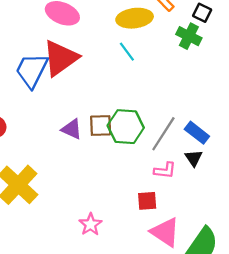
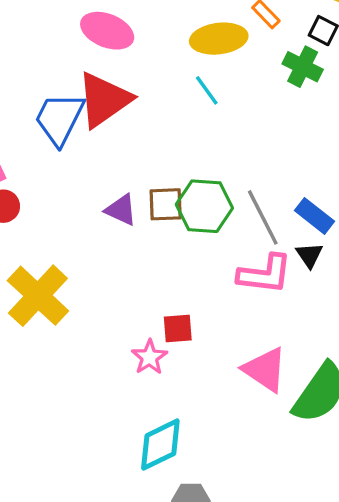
gray line: (163, 134) -> (263, 217), turned -60
pink L-shape: (165, 170) -> (265, 274), size x1.6
red square: (147, 201) -> (178, 328), moved

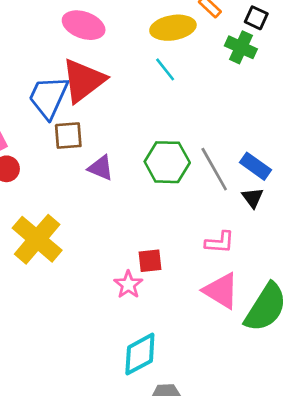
brown square: (166, 204) -> (68, 136), moved
pink L-shape: (265, 274) -> (220, 242), moved, size x0.7

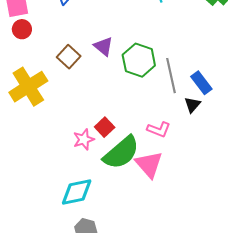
brown square: (68, 136) -> (69, 57), moved, turned 30
purple triangle: (101, 168) -> (103, 46), moved
red square: (150, 261) -> (105, 127), turned 36
green semicircle: (266, 307) -> (121, 153), moved

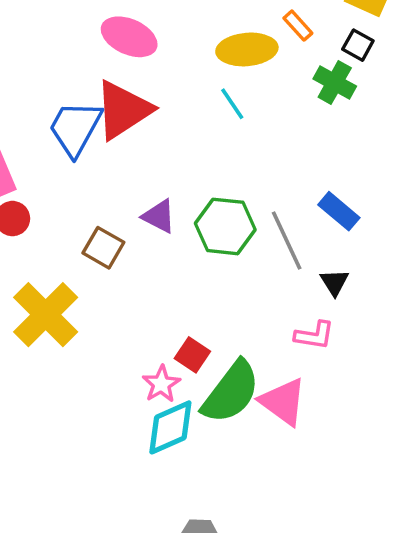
blue rectangle: (201, 83) -> (339, 211), moved
pink L-shape: (159, 129) -> (314, 335), moved
cyan diamond: (77, 192) -> (170, 427), moved

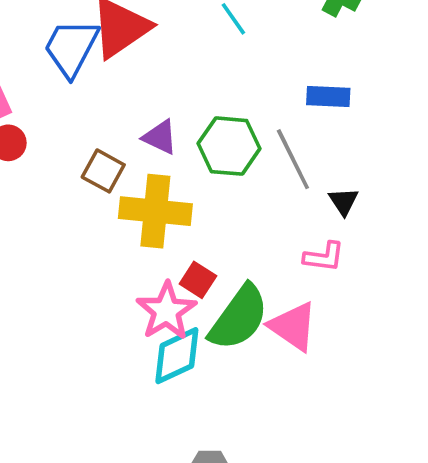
blue rectangle: (339, 211) -> (328, 97), moved, turned -36
yellow cross: (46, 315) -> (155, 211), moved, turned -38
pink star: (161, 384) -> (166, 311), size x1.5

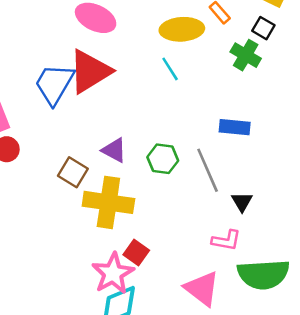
green hexagon: (229, 146) -> (163, 159), size x0.7
green semicircle: (239, 318) -> (263, 274), moved, turned 48

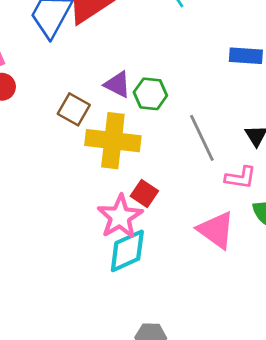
green hexagon: (163, 159) -> (150, 94), moved
gray line: (208, 170) -> (202, 138), moved

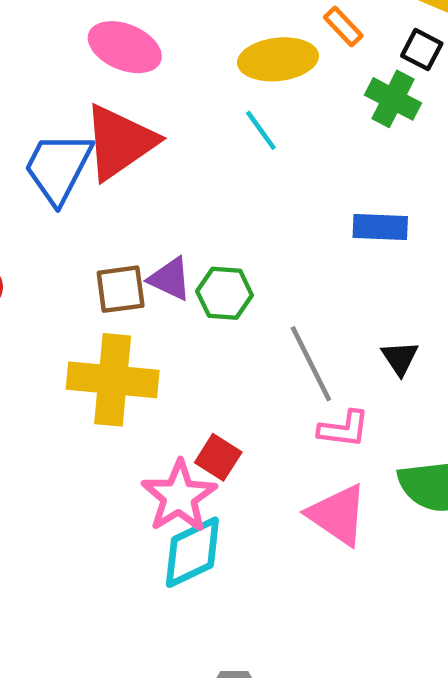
brown square: (74, 109) -> (121, 289), moved, turned -36
yellow cross: (113, 141) -> (113, 380), moved
pink L-shape: (240, 178) -> (344, 429), moved

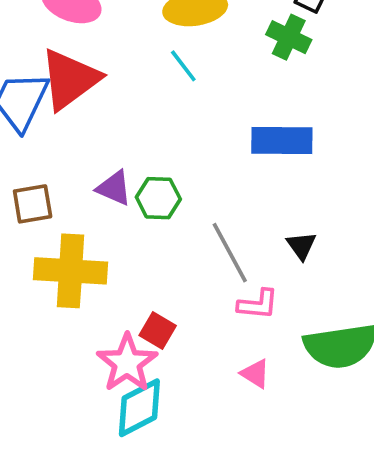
blue rectangle: (380, 227) -> (282, 141), size x1.4
brown square: (121, 289) -> (33, 204), moved
pink triangle: (338, 515) -> (255, 374), size x0.6

